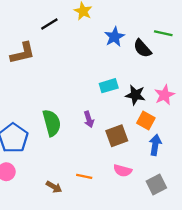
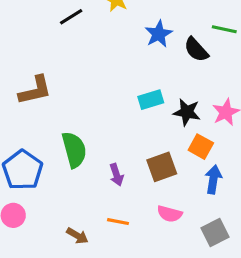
brown L-shape: (23, 53) -> (35, 90), moved
purple arrow: (89, 119) -> (116, 175), moved

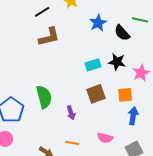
brown L-shape: (35, 90) -> (49, 37), moved
black star: (187, 112) -> (117, 62), moved
orange square: (201, 147) -> (125, 95), turned -35
brown square: (162, 167) -> (96, 94), moved

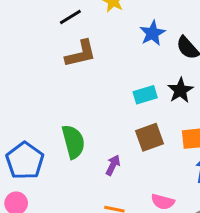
black star: (117, 62) -> (180, 90), turned 30
purple arrow: (71, 113) -> (113, 165), turned -136

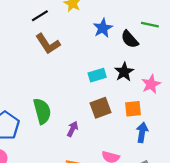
brown L-shape: (81, 54) -> (48, 44), turned 70

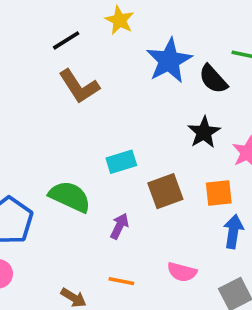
blue star: (103, 28) -> (169, 61), size x1.4
cyan rectangle: (97, 75) -> (121, 162), moved
green semicircle: (42, 111) -> (70, 197), turned -50

